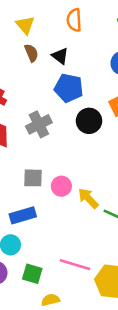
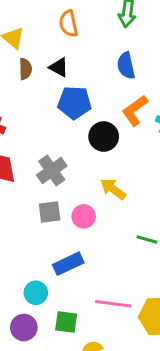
brown semicircle: (31, 53) -> (25, 69), turned 30
gray cross: (39, 124) -> (52, 170), moved
yellow arrow: (88, 198) -> (113, 189), moved
blue rectangle: (23, 215) -> (68, 264), moved

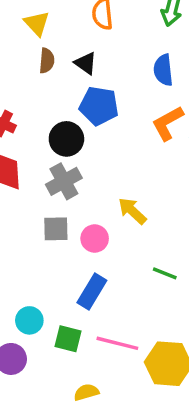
black circle: (104, 137) -> (66, 139), moved
blue rectangle: (68, 264) -> (92, 292), moved, turned -40
green square: (66, 322) -> (68, 339), moved

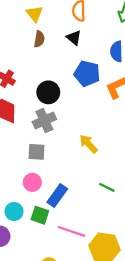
black triangle: (86, 63) -> (74, 38), moved
blue pentagon: (99, 106) -> (87, 74), moved
pink circle: (95, 238) -> (32, 182), moved
green square: (68, 339) -> (40, 215), moved

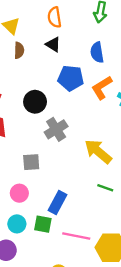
gray cross: (44, 120) -> (56, 129), moved
yellow arrow: (88, 144) -> (98, 151), moved, size x1.4
pink circle: (32, 182) -> (19, 193), moved

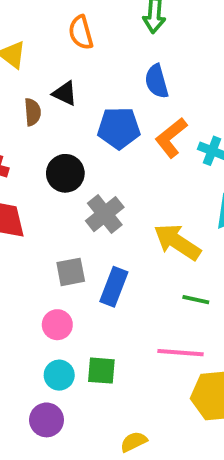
black triangle: (53, 44) -> (65, 93), moved
brown semicircle: (19, 50) -> (33, 112), moved
blue rectangle: (57, 202) -> (114, 287), moved
pink line: (76, 236) -> (181, 353), moved

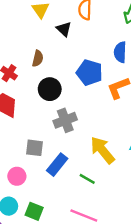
black triangle: (65, 93) -> (64, 29), moved
brown semicircle: (33, 112) -> (38, 58), moved
green line: (196, 300) -> (87, 179), moved

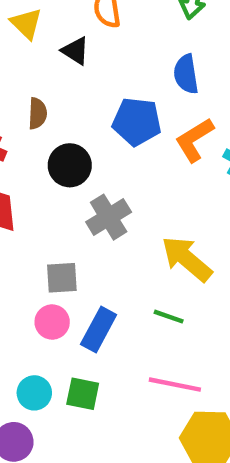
blue rectangle: (57, 165) -> (99, 330), moved
pink circle: (17, 176) -> (52, 322), moved

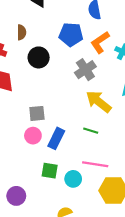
gray cross: (109, 217) -> (85, 70), moved
cyan circle: (34, 393) -> (73, 179), moved

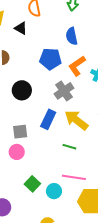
black circle: (39, 57) -> (22, 90), moved
blue rectangle: (56, 138) -> (48, 119), moved
green square: (50, 171) -> (32, 184), turned 35

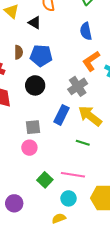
blue pentagon: (50, 59) -> (41, 56), moved
pink line: (74, 177) -> (73, 175), moved
cyan circle: (54, 191) -> (69, 198), moved

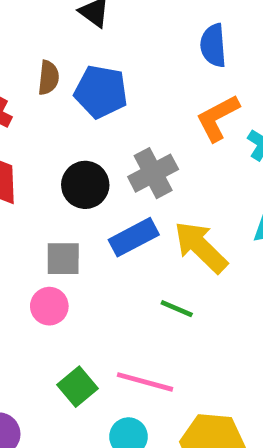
black circle: (35, 85) -> (85, 185), moved
gray cross: (78, 86) -> (153, 173), moved
blue rectangle: (62, 115) -> (134, 237), turned 30

